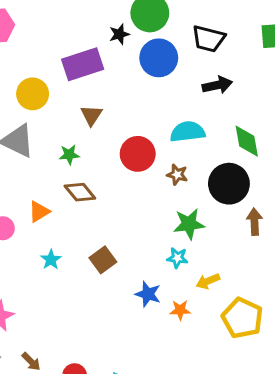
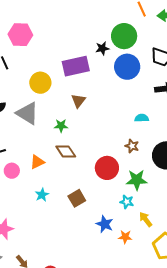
cyan semicircle: (188, 132) -> (142, 118), size x0.6
red circle: (138, 154) -> (107, 168), moved
yellow arrow: (208, 281) -> (146, 219), turned 70

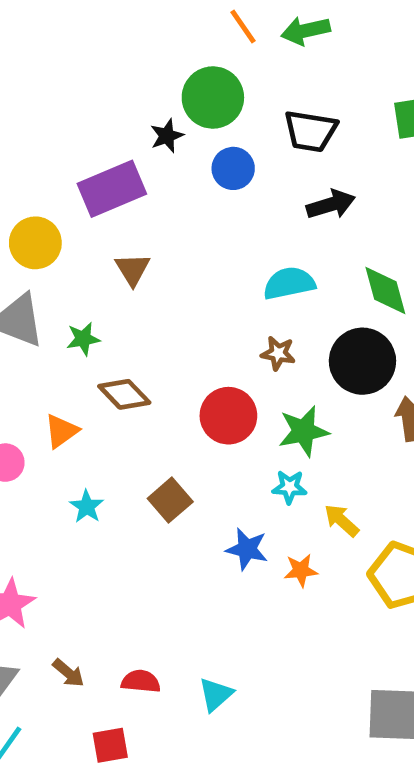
blue circle: (127, 67) -> (233, 168), size x0.7
cyan semicircle: (142, 118) -> (289, 283), size x1.5
green star: (61, 126) -> (83, 339), moved

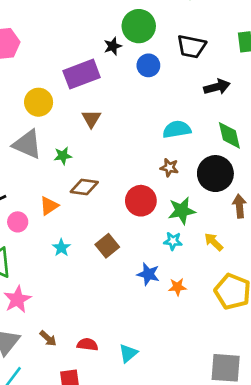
black arrow: (331, 204) -> (217, 87), moved
brown diamond: (124, 394) -> (84, 187), turned -40
yellow arrow: (341, 520) -> (214, 242), moved

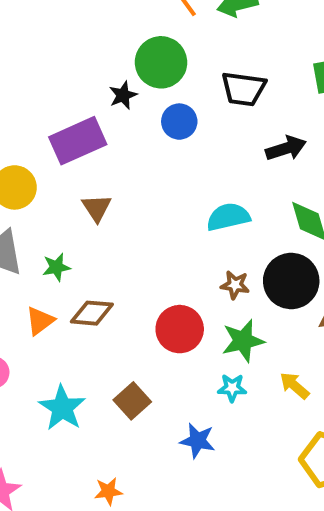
brown star: (169, 168) -> (235, 285), moved
orange triangle: (49, 206) -> (40, 321), moved
cyan star: (61, 248) -> (62, 408), size x1.6
orange star: (177, 287) -> (108, 491), moved

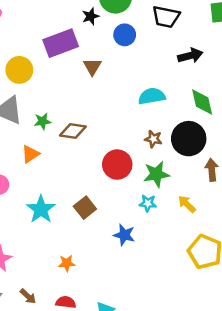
brown triangle: (97, 208) -> (92, 67), moved
brown diamond: (92, 313) -> (73, 131), moved

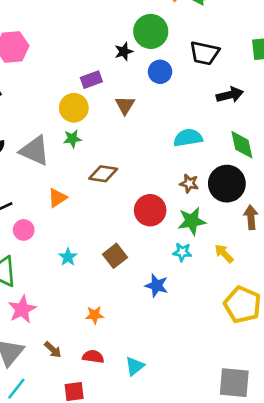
purple rectangle: (61, 43) -> (91, 80), size x0.6
yellow circle: (19, 70) -> (74, 108), moved
green star: (43, 121) -> (72, 139), moved
cyan star: (41, 209) -> (68, 257), size x0.6

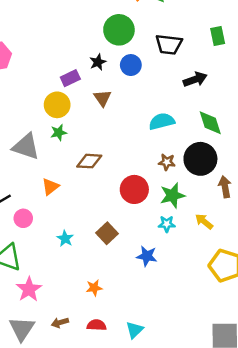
black star: (124, 51) -> (98, 62), moved
brown arrow: (53, 350) -> (60, 323), turned 126

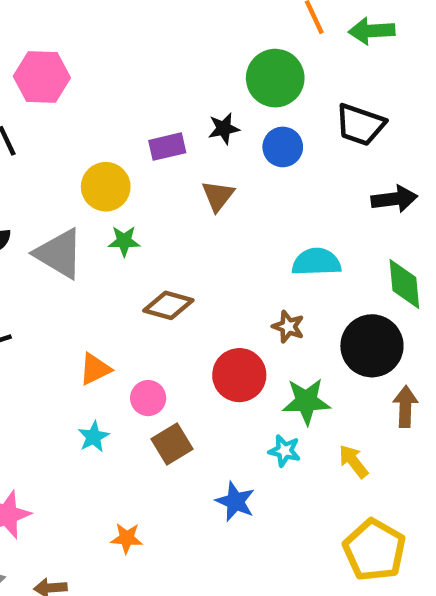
yellow circle: (57, 105) -> (106, 187), moved
brown star: (167, 162) -> (288, 327), moved
orange triangle: (50, 187) -> (95, 369), moved
pink circle: (23, 218) -> (148, 398), moved

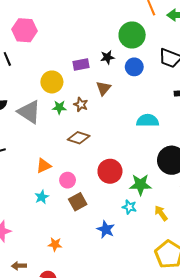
brown star: (288, 327) -> (81, 104), moved

